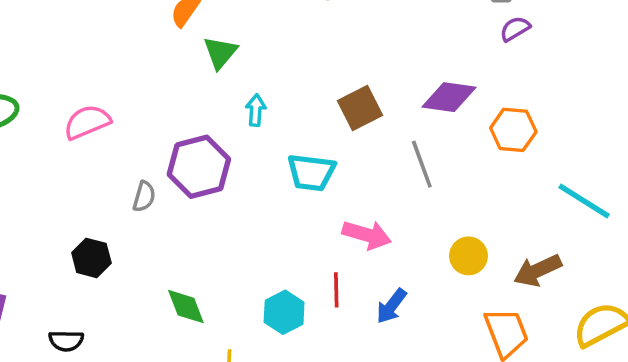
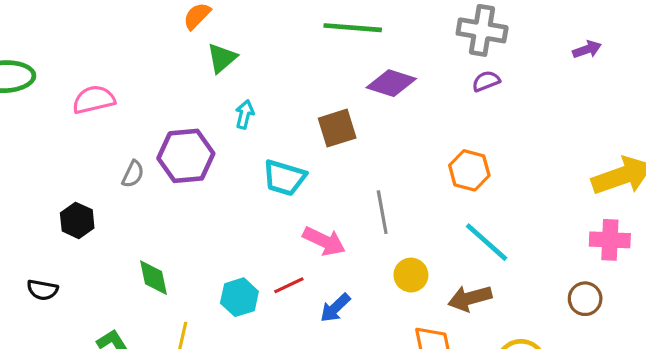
purple diamond: (449, 97) -> (391, 83), moved
gray line: (422, 164) -> (382, 212), moved
cyan line: (584, 201) -> (487, 242), moved
red line: (336, 290) -> (289, 285), turned 56

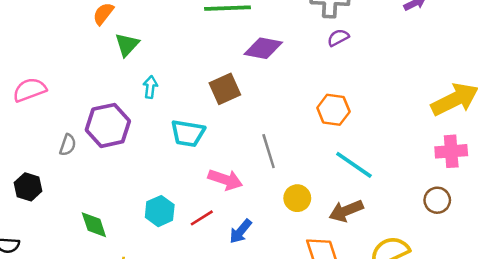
cyan hexagon: (239, 297) -> (160, 211), moved

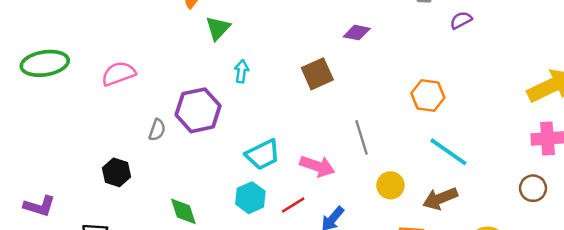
purple semicircle: (338, 38) -> (461, 20), moved
purple diamond: (263, 48) -> (357, 33), size x0.7
cyan trapezoid: (188, 133) -> (263, 155), moved, turned -36

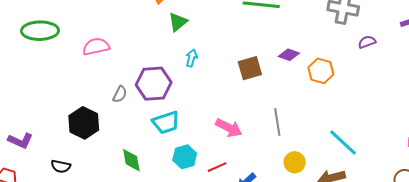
purple diamond: (357, 33) -> (289, 55), moved
orange hexagon: (428, 96) -> (321, 71), moved
cyan trapezoid: (263, 155) -> (166, 122), moved
pink arrow: (317, 166) -> (229, 128), moved
black hexagon: (116, 172) -> (84, 123), size x1.4

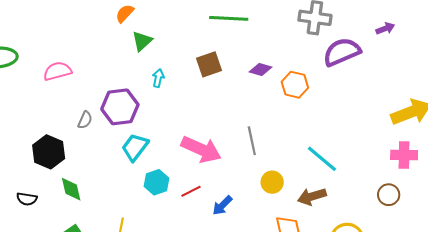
purple semicircle: (367, 42) -> (342, 52), size x2.0
brown square: (250, 68) -> (209, 64), moved
cyan trapezoid: (166, 122) -> (135, 147), turned 148
pink arrow: (229, 128) -> (201, 149), size x1.4
green diamond: (131, 160) -> (71, 189), moved

